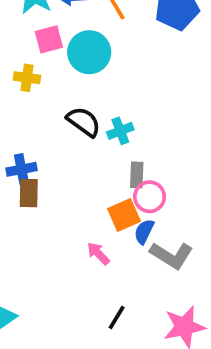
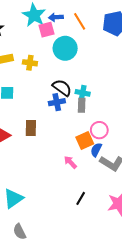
pink square: (49, 39) -> (46, 30), moved
cyan cross: (120, 131) -> (83, 93), turned 32
blue cross: (21, 169) -> (57, 102), moved
gray rectangle: (137, 175) -> (82, 105), moved

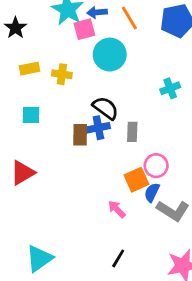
cyan cross: (83, 93) -> (170, 88), moved, turned -32
brown rectangle: (31, 128) -> (80, 135), moved
black line: (81, 198) -> (118, 258), moved

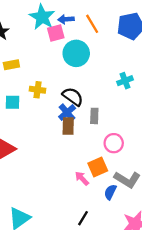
yellow cross: (62, 74) -> (38, 90), moved
blue cross: (98, 128) -> (67, 112), turned -30
brown rectangle: (80, 135) -> (68, 126), moved
orange square: (136, 180) -> (98, 167), moved
blue semicircle: (152, 192) -> (110, 192), moved

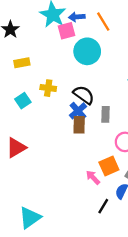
cyan square: (13, 102) -> (23, 101), turned -35
black line: (83, 218) -> (103, 206), moved

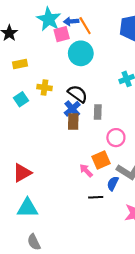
orange line: (103, 22) -> (85, 26), moved
red triangle: (16, 148) -> (22, 173), moved
black line: (103, 206) -> (96, 197), turned 56
cyan triangle: (30, 218) -> (27, 208), turned 35

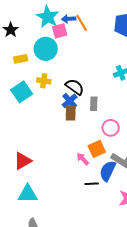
cyan circle: (81, 53) -> (46, 49), moved
cyan square: (21, 99) -> (22, 92), size x1.5
blue semicircle: (113, 183) -> (108, 171), size x1.5

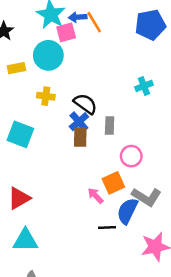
cyan square: (22, 92) -> (20, 134), moved, turned -35

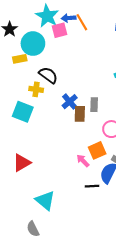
cyan circle: (48, 55) -> (33, 44), moved
yellow cross: (46, 96) -> (36, 89), moved
black semicircle: (85, 104) -> (48, 75), moved
brown rectangle: (80, 137) -> (80, 114), moved
cyan triangle: (25, 240) -> (45, 200), moved, turned 40

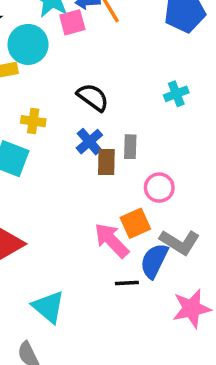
black semicircle: (48, 75) -> (93, 97), moved
pink arrow: (83, 161) -> (112, 240), size x1.6

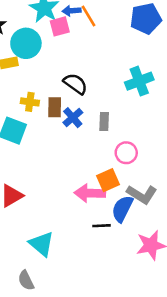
cyan cross: (176, 94) -> (139, 81), size x1.5
brown rectangle: (106, 162) -> (55, 107), moved
pink arrow: (112, 240) -> (90, 193), turned -44

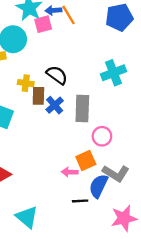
yellow cross: (30, 102) -> (26, 83), moved
gray rectangle: (104, 121) -> (82, 109), size x1.6
pink arrow: (90, 193) -> (70, 172), size x0.6

